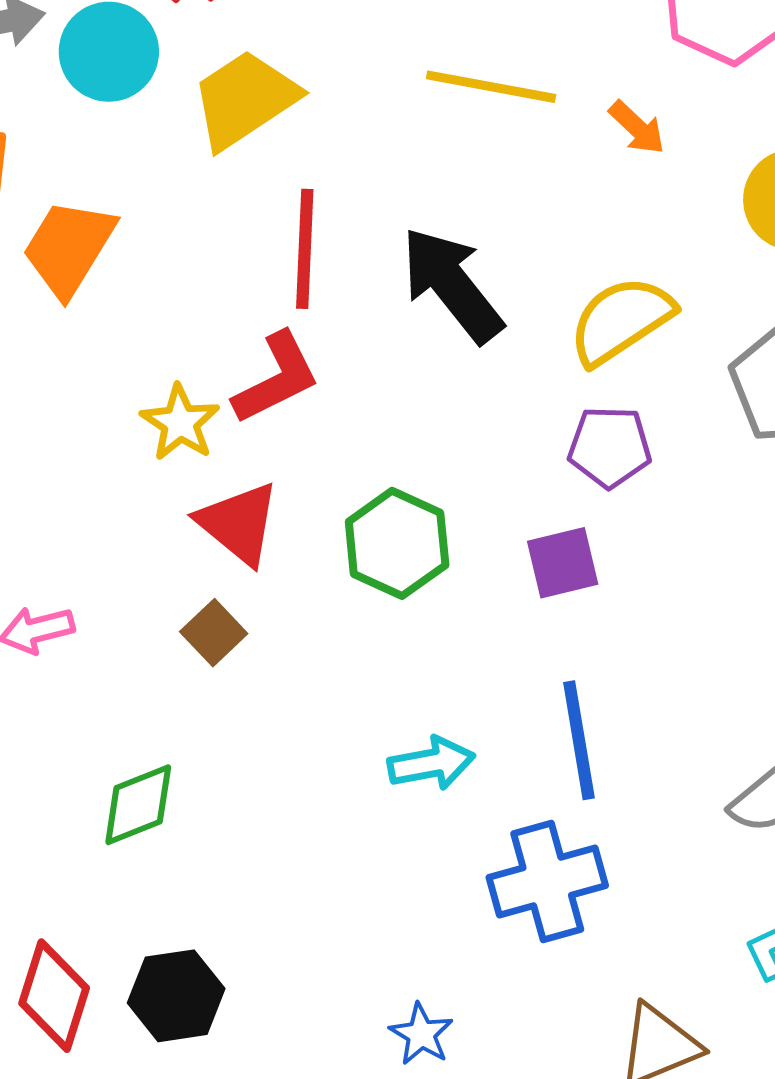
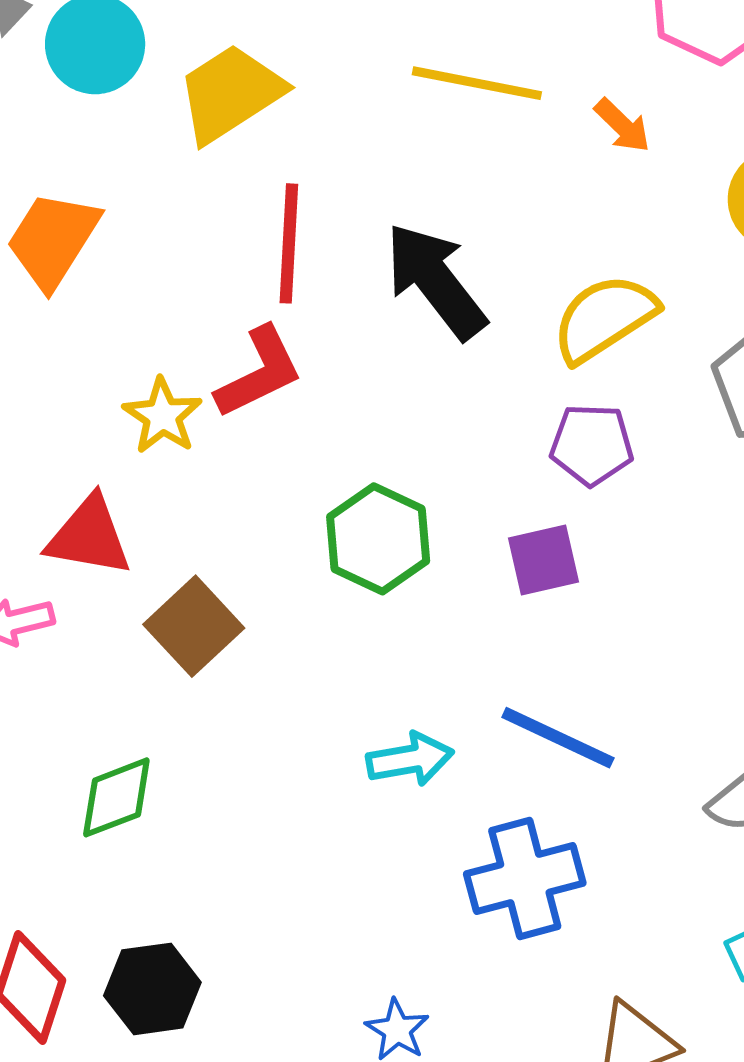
red triangle: (239, 523) -> (89, 536), moved, turned -30
brown square: (214, 633) -> (194, 626), size x1.5
blue line: (579, 740) -> (558, 738), turned -56

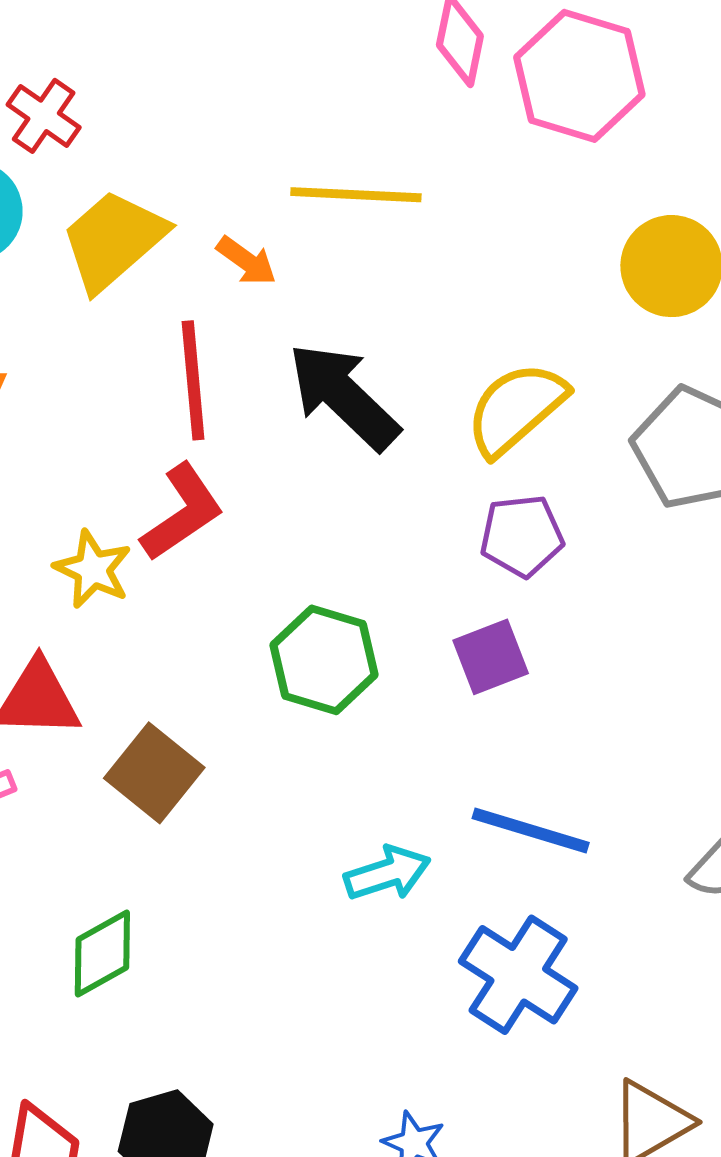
orange arrow: (622, 126) -> (246, 261), moved
blue cross: (525, 879) -> (518, 975), turned -34

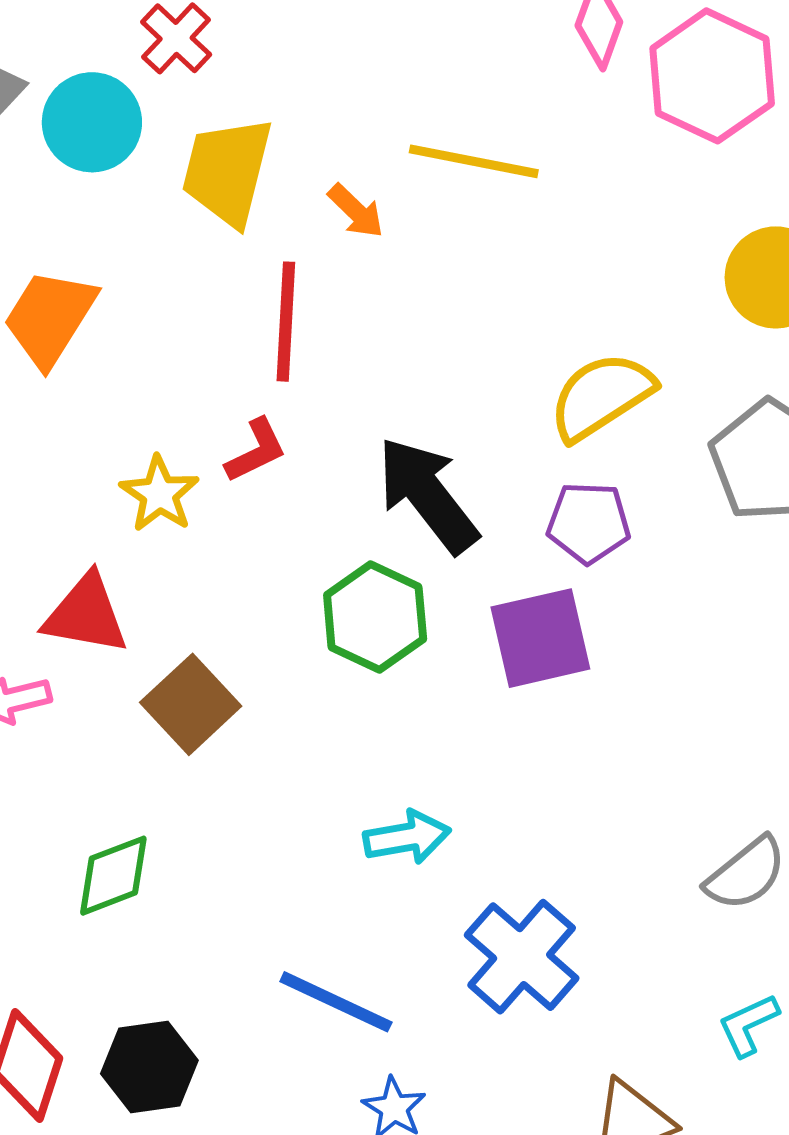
yellow trapezoid: (113, 240) -> (227, 171), turned -43
black arrow: (344, 396) -> (428, 495), moved
red L-shape: (182, 512) -> (256, 451), size x0.7
purple square: (491, 657) -> (540, 638), size x1.4
blue line: (531, 831) -> (336, 1002), moved

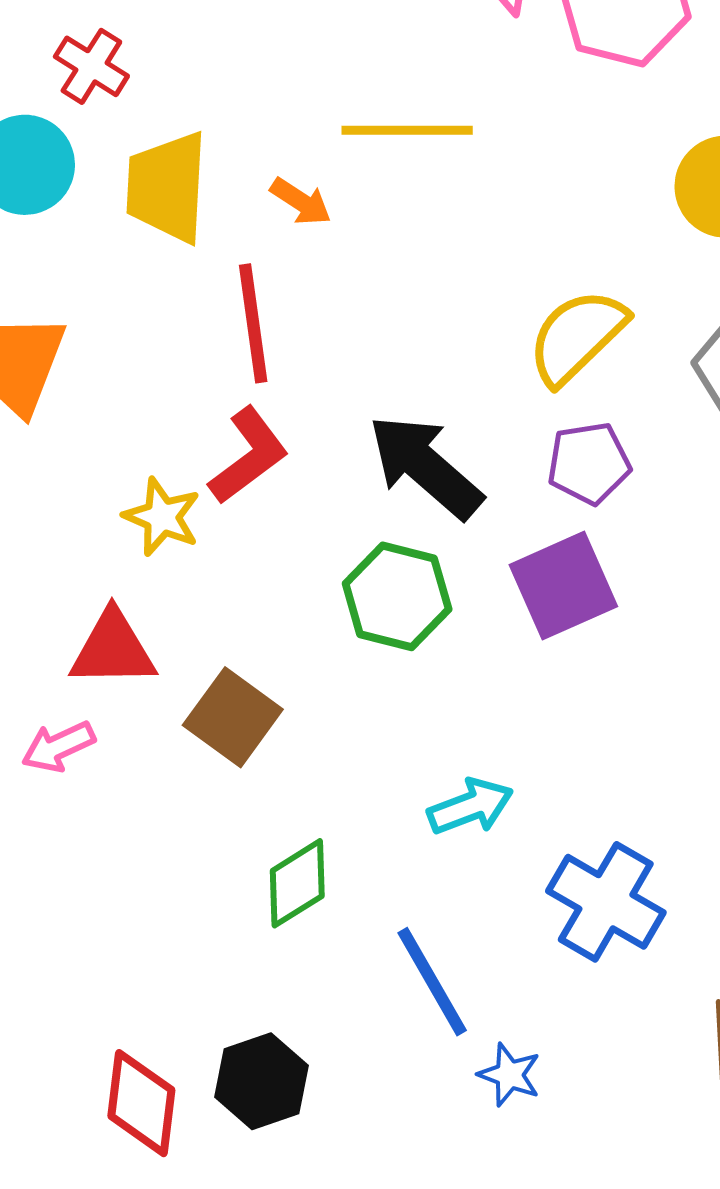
red L-shape: (256, 451) -> (249, 456), size x1.4
green diamond: (113, 876) -> (297, 883), moved
blue line: (336, 1002) -> (432, 982), turned 46

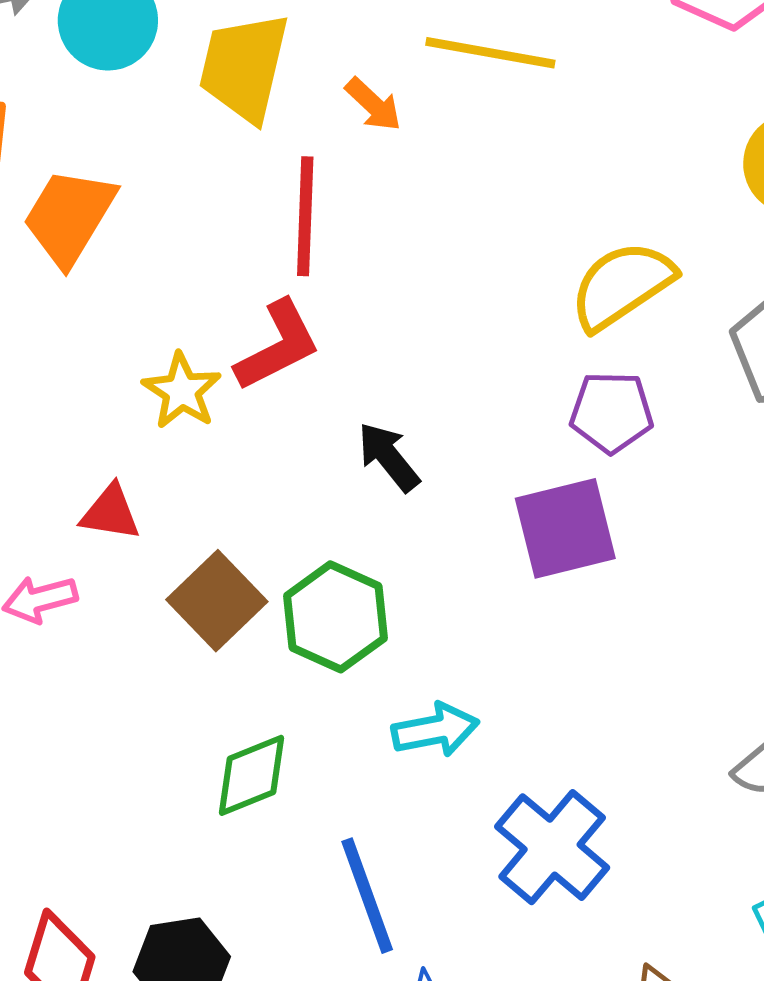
black arrow: (425, 466) -> (389, 457), moved, size x0.6
green hexagon: (397, 596) -> (336, 617), moved
red triangle: (113, 649) -> (110, 513), size x0.7

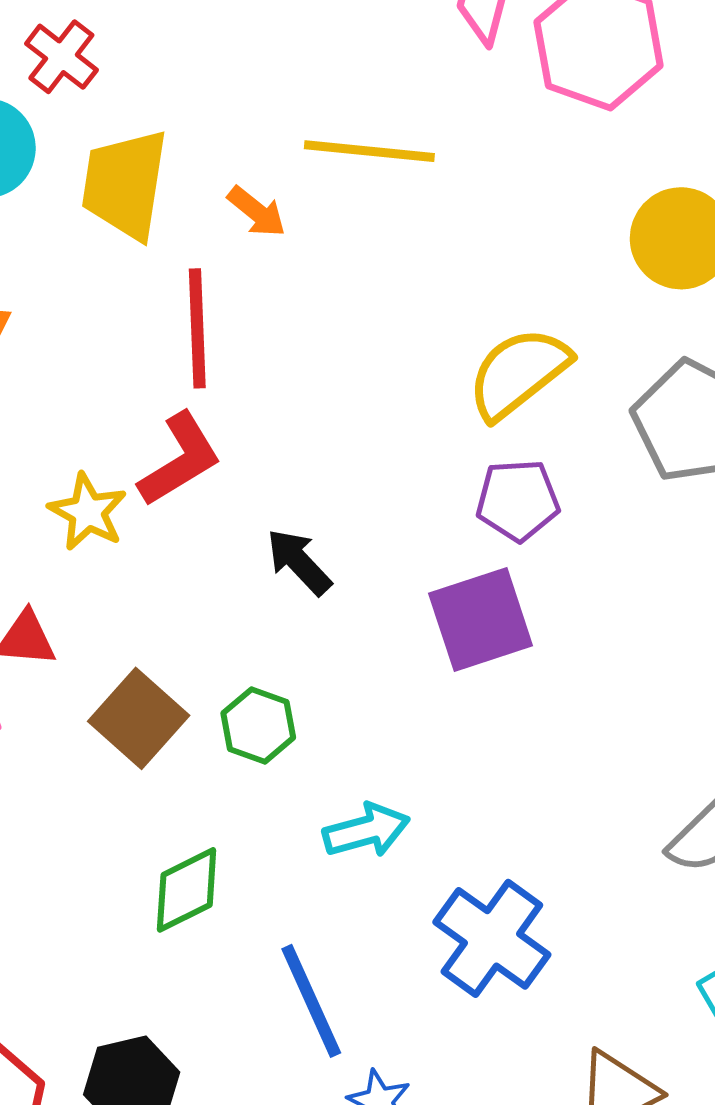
green hexagon: (336, 617) -> (258, 725), size x0.7

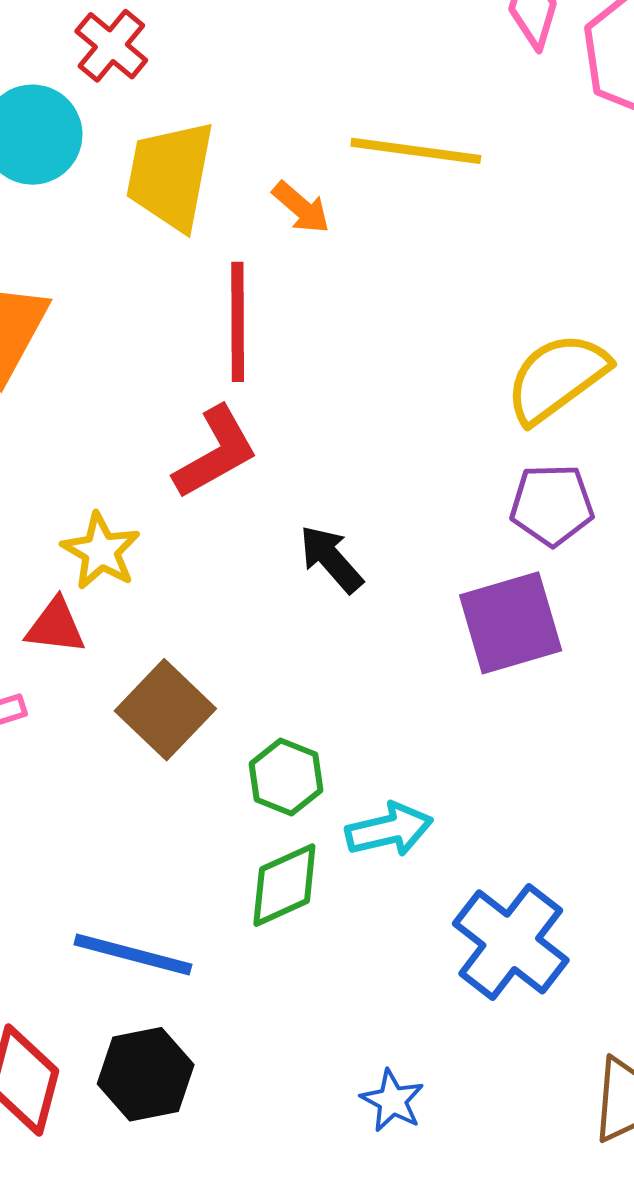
yellow star: (88, 512) -> (101, 551), moved
green hexagon: (258, 725) -> (286, 777), moved
green diamond: (187, 890) -> (284, 885), moved
blue line: (311, 1001) -> (133, 954), moved, turned -53

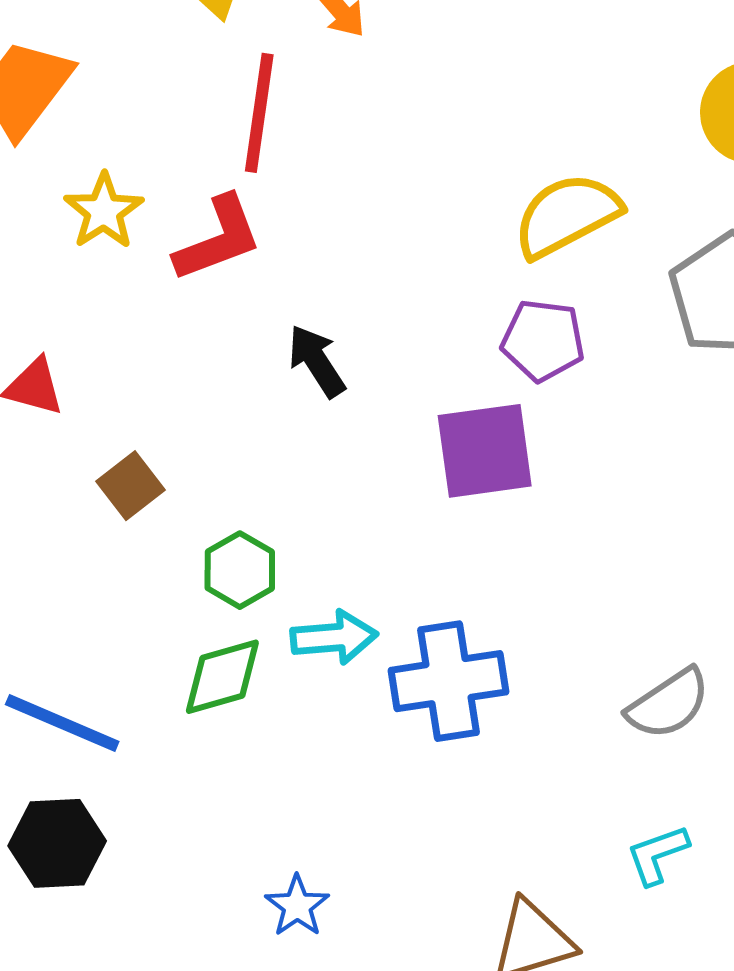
yellow star: (101, 551) -> (104, 211), moved
brown square: (165, 710) -> (131, 486), size x0.7
blue cross: (511, 942) -> (449, 681), moved, turned 35

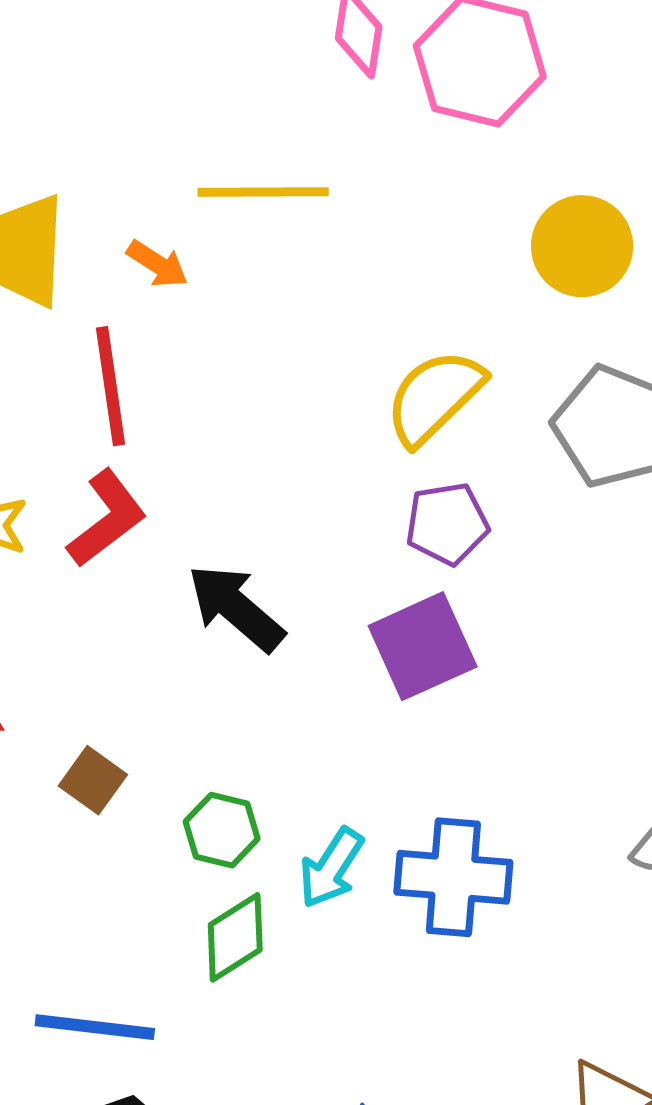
black arrow: (317, 361) -> (236, 608), size x1.4
cyan arrow: (334, 637) -> (331, 868), turned 144
blue cross: (449, 681) -> (453, 877), turned 30

